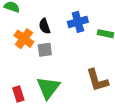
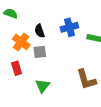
green triangle: (48, 88) -> (43, 86), size x0.7
red rectangle: (18, 94) -> (17, 68), moved

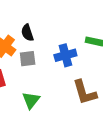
blue cross: (69, 27) -> (65, 55), moved

